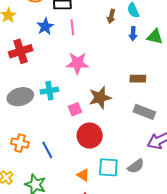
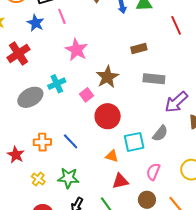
pink star: (77, 63) -> (76, 50), turned -30

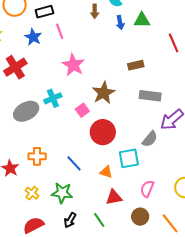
gray semicircle: (160, 133) -> (150, 139), moved
blue line: (71, 141) -> (74, 163), moved

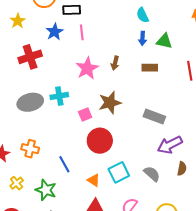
brown arrow: (95, 11) -> (115, 63), moved
brown rectangle: (136, 65) -> (150, 68), moved
gray semicircle: (150, 139) -> (152, 174), moved, turned -102
cyan square: (129, 158) -> (119, 172), turned -30

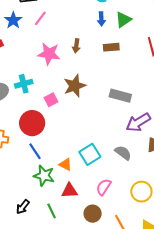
pink line: (82, 32) -> (40, 18), turned 49
green triangle: (164, 41) -> (123, 20), turned -42
pink star: (87, 68) -> (49, 54), turned -30
red circle: (100, 141) -> (32, 123), moved
green star: (46, 190) -> (44, 176), moved

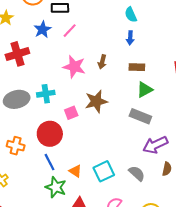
green triangle: (123, 20) -> (145, 90), moved
orange triangle: (65, 164) -> (75, 171), moved

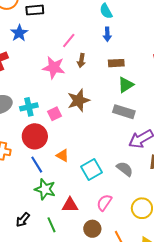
pink line: (70, 31) -> (69, 41), moved
cyan cross: (46, 94) -> (29, 107), moved
orange triangle: (75, 171) -> (63, 155), moved

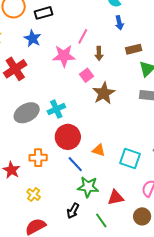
pink star: (54, 68) -> (64, 56), moved
pink square: (54, 114) -> (86, 75), moved
cyan square: (92, 170) -> (130, 158), turned -30
black arrow: (23, 220) -> (73, 211), moved

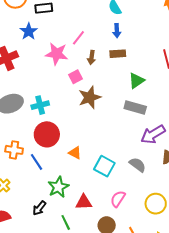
brown rectangle: (134, 49) -> (118, 54), moved
blue line: (75, 164) -> (37, 162), moved
green star: (88, 187) -> (58, 187), turned 30

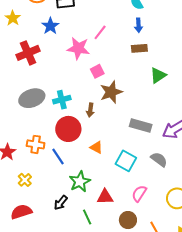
brown arrow: (91, 57) -> (90, 110), moved
gray rectangle: (135, 108) -> (141, 126), moved

